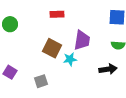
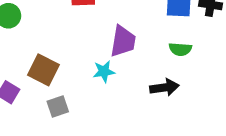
brown square: (52, 48) -> (43, 70), moved

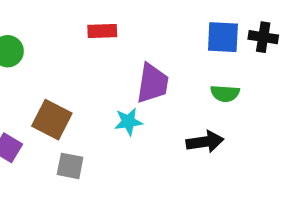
gray square: (58, 106) -> (70, 166), turned 30

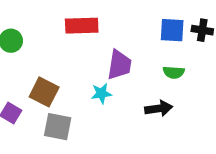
red rectangle: (102, 31) -> (82, 26), size x1.5
gray square: (70, 166) -> (58, 127), size x1.4

